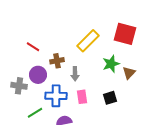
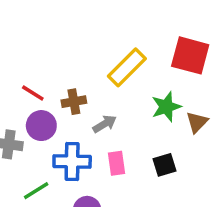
red line: (33, 47) -> (33, 93), moved
gray arrow: (75, 74) -> (105, 124), turned -120

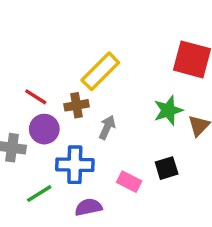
yellow rectangle: (127, 67) -> (100, 71), moved
gray arrow: (105, 124) -> (107, 127), turned -35
pink rectangle: (117, 163) -> (129, 182), moved, turned -55

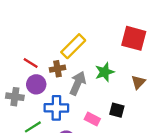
green star: (168, 110) -> (105, 72), moved
gray arrow: (107, 127) -> (78, 83), size x1.5
black square: (167, 168) -> (117, 110), turned 32

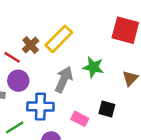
brown cross: (58, 69) -> (31, 45), moved, turned -32
green star: (105, 72) -> (93, 67), turned 30

